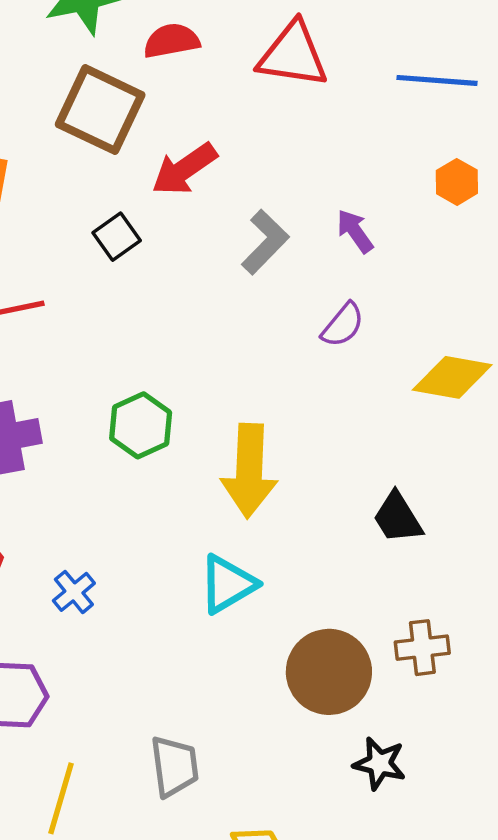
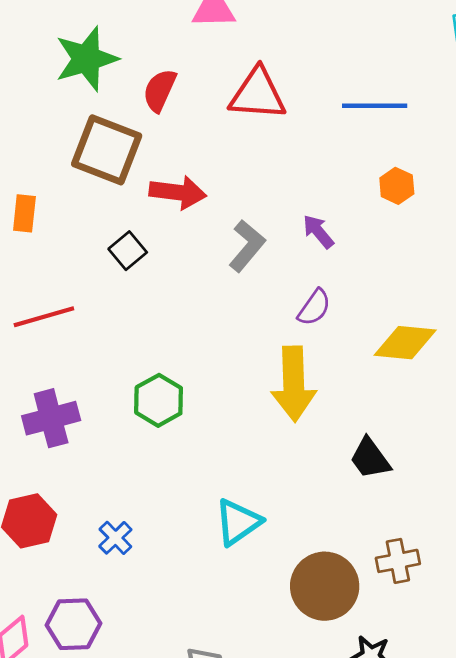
red semicircle: (172, 41) -> (160, 90), turned -51
red arrow: (184, 169) -> (178, 192), turned -134
yellow arrow: (249, 471) -> (294, 384), moved

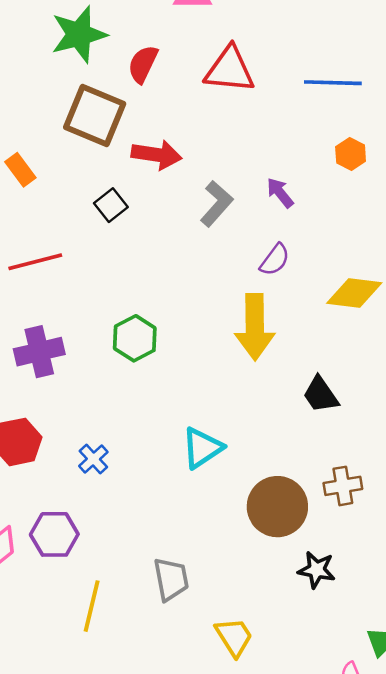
orange rectangle: (24, 213) -> (20, 170), turned -44

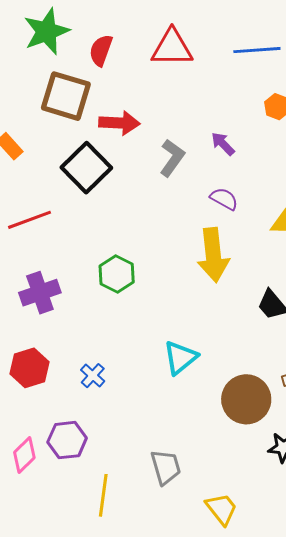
black square: (111, 205) -> (86, 168), size x1.8
purple semicircle: (275, 260) -> (224, 199), turned -92

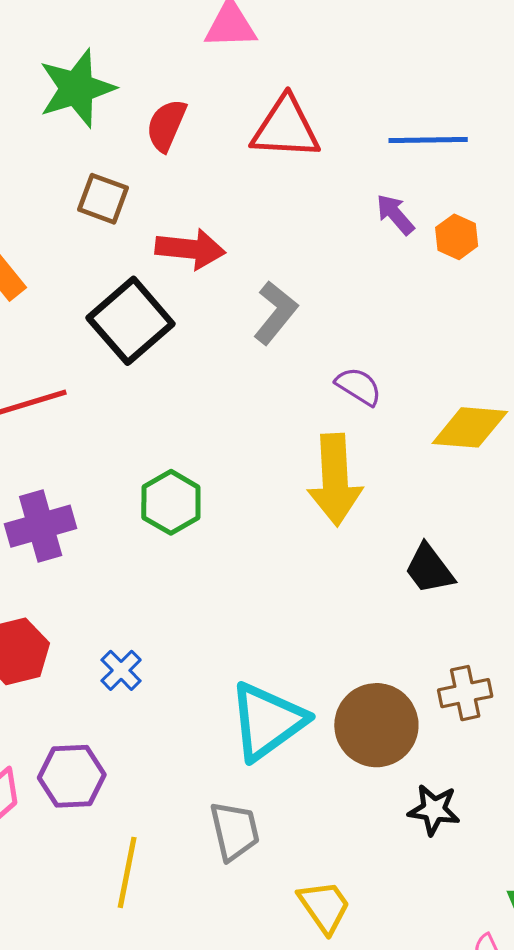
brown square: (66, 96) -> (103, 199), size x0.6
purple arrow: (223, 144) -> (395, 214), moved
cyan triangle: (180, 358) -> (267, 721), moved, size x1.4

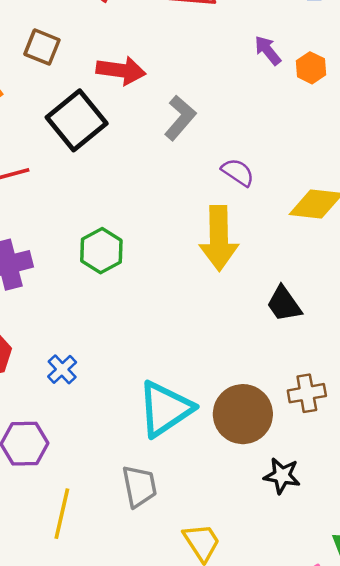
brown square: (103, 199) -> (42, 47), moved

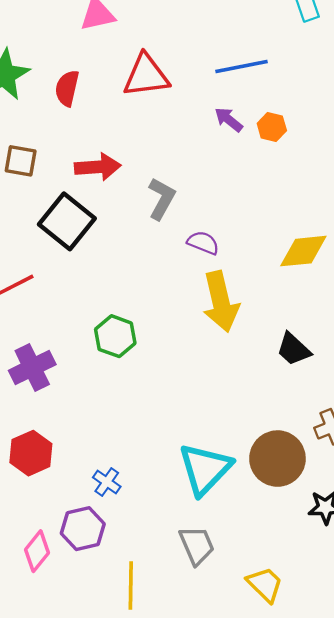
purple semicircle: (238, 172) -> (203, 243), moved
blue cross: (62, 369) -> (107, 482), moved

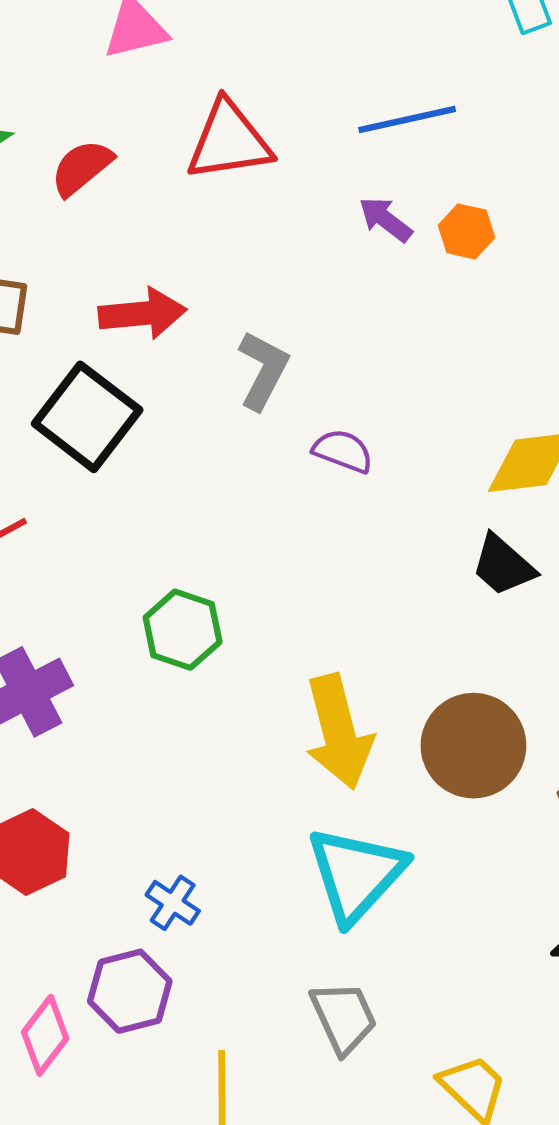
red semicircle: (67, 88) -> (82, 168), turned 39
yellow arrow: (221, 302) -> (339, 732), moved
black trapezoid: (294, 349) -> (503, 565), moved
brown circle: (277, 459) -> (473, 746), moved

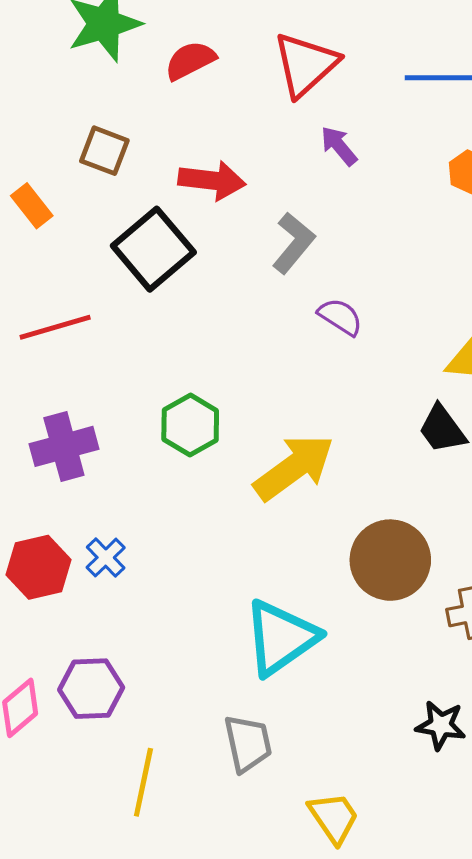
red triangle: (229, 141) -> (305, 65), turned -46
purple arrow: (385, 219) -> (339, 146), moved
yellow arrow: (339, 732) -> (294, 467), moved, turned -124
blue cross: (173, 903) -> (106, 558), moved

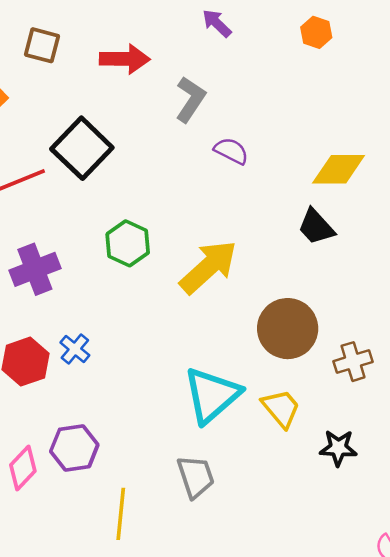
black square: (153, 249) -> (82, 148), moved
yellow trapezoid: (334, 818) -> (281, 408), moved

